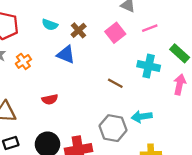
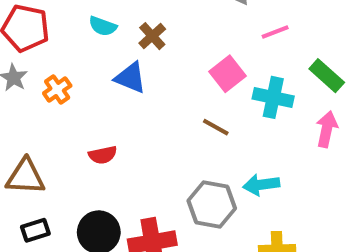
pink square: (115, 33) -> (228, 74), moved

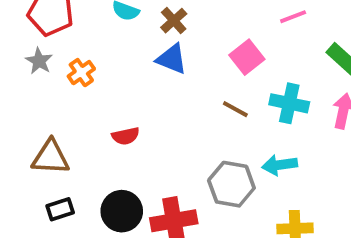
blue triangle: (130, 78) -> (172, 59), moved
cyan cross: (273, 97) -> (289, 103), moved

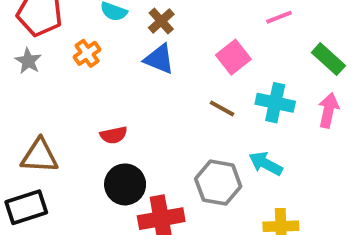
orange cross: (81, 73) -> (87, 53), moved
cyan arrow: (280, 165) -> (266, 164), turned 36
black rectangle: (60, 209) -> (26, 207), moved, size x1.5
black circle: (122, 211) -> (125, 184), moved

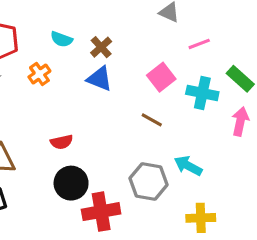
cyan cross: (275, 103) -> (202, 93), moved

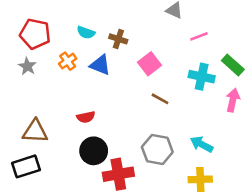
brown cross: (101, 47) -> (118, 39), turned -30
pink square: (161, 77) -> (150, 64), moved
blue triangle: (100, 79) -> (100, 65), moved
cyan arrow: (188, 166) -> (202, 144), moved

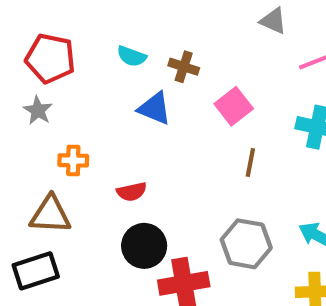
orange cross: (68, 61) -> (73, 160), moved, turned 36
brown line: (160, 99) -> (250, 163), turned 72

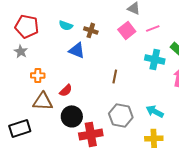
pink square: (234, 106) -> (127, 30), moved
brown line: (250, 163) -> (115, 76), moved
red semicircle: (132, 192) -> (66, 90), turned -32
brown triangle: (50, 215) -> (43, 101), moved

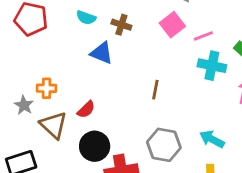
pink line: (153, 28) -> (203, 36), moved
gray star: (21, 51) -> (24, 105), moved
brown triangle: (43, 101) -> (54, 125), turned 40

